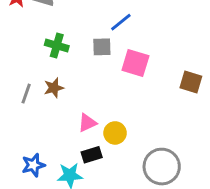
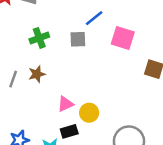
green cross: (57, 45) -> (39, 38), turned -36
pink square: (135, 63) -> (123, 38), moved

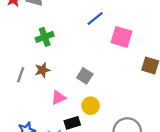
gray square: (78, 39) -> (85, 76), moved, turned 35
pink triangle: (65, 104) -> (58, 98), moved

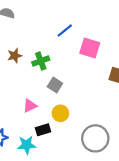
green cross: (45, 37) -> (41, 61), moved
brown star: (42, 70) -> (15, 56), moved

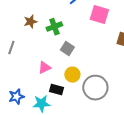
black rectangle: (43, 130) -> (56, 90), turned 32
gray circle: (95, 138) -> (95, 88), moved

